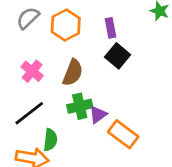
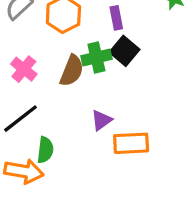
green cross: (80, 106) -> (96, 57), moved
orange rectangle: (123, 134) -> (131, 143), turned -40

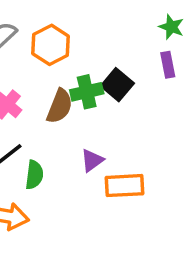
purple rectangle: (116, 18) -> (168, 65), moved
green semicircle: (45, 150) -> (34, 175), moved

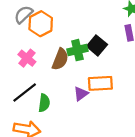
orange hexagon: (51, 45) -> (41, 24), moved
orange rectangle: (124, 186) -> (100, 83), moved

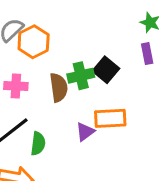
pink cross: (27, 58) -> (16, 86), turned -36
brown semicircle: (60, 59) -> (59, 87), turned -30

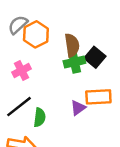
pink cross: (16, 86) -> (22, 70), turned -30
brown semicircle: (59, 87) -> (72, 45), moved

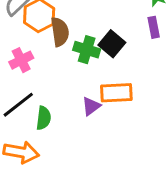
brown semicircle: (72, 45) -> (60, 32), moved
green cross: (74, 62) -> (87, 50), turned 30

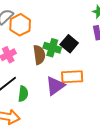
brown semicircle: (60, 32) -> (39, 55), moved
purple triangle: (91, 106) -> (55, 86), size x1.5

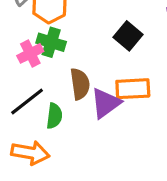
green cross: (52, 48) -> (51, 42), moved
brown semicircle: (39, 55) -> (80, 84), moved

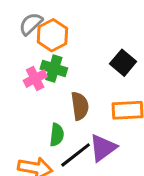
black line: (27, 102) -> (76, 155), moved
purple triangle: (106, 103) -> (103, 148), moved

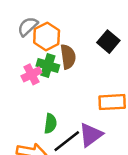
black square: (123, 63) -> (108, 42), moved
brown semicircle: (80, 106) -> (68, 57), moved

